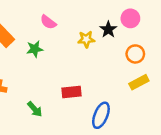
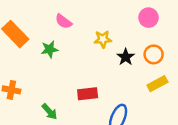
black star: (108, 29) -> (126, 57), moved

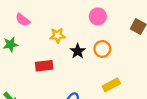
yellow rectangle: (157, 84) -> (111, 85), moved
red rectangle: (88, 94) -> (44, 66), moved

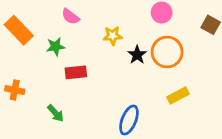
orange circle: (102, 49) -> (167, 52), size x1.5
red rectangle: (44, 66) -> (76, 72), moved

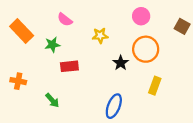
black star: (137, 55) -> (121, 63), moved
yellow rectangle: (178, 96) -> (155, 86), turned -42

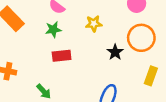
green star: (52, 45) -> (53, 29), moved

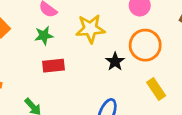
yellow star: (94, 24) -> (90, 29), size x1.5
yellow rectangle: (151, 76) -> (156, 89), turned -54

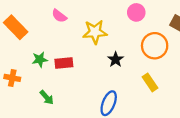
green star: (44, 36) -> (40, 60), moved
orange circle: (145, 45) -> (155, 46), moved

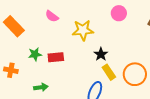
orange circle: (155, 46) -> (135, 74), moved
yellow rectangle: (150, 82) -> (109, 72), moved
green arrow: (47, 97) -> (41, 87), turned -56

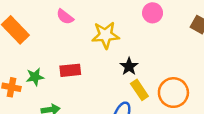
green star: (35, 54) -> (35, 77), moved

